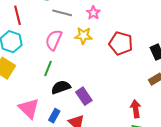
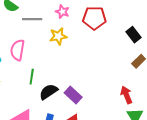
pink semicircle: (54, 40) -> (18, 50), moved
red pentagon: (121, 43) -> (94, 18), moved

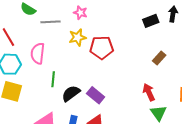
red pentagon: (94, 18) -> (102, 48), moved
black rectangle: (134, 35) -> (151, 21), moved, turned -70

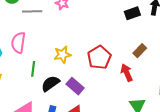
yellow star: (78, 37) -> (62, 55), moved
red pentagon: (102, 48) -> (99, 57), moved, turned -30
red arrow: (149, 92) -> (127, 73), moved

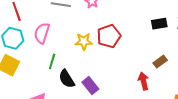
yellow star: (62, 55) -> (84, 41), moved
red pentagon: (99, 57) -> (109, 36), moved
black semicircle: (50, 84) -> (67, 79), turned -96

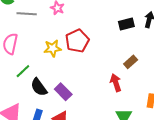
green line: (52, 61) -> (23, 71), turned 35

